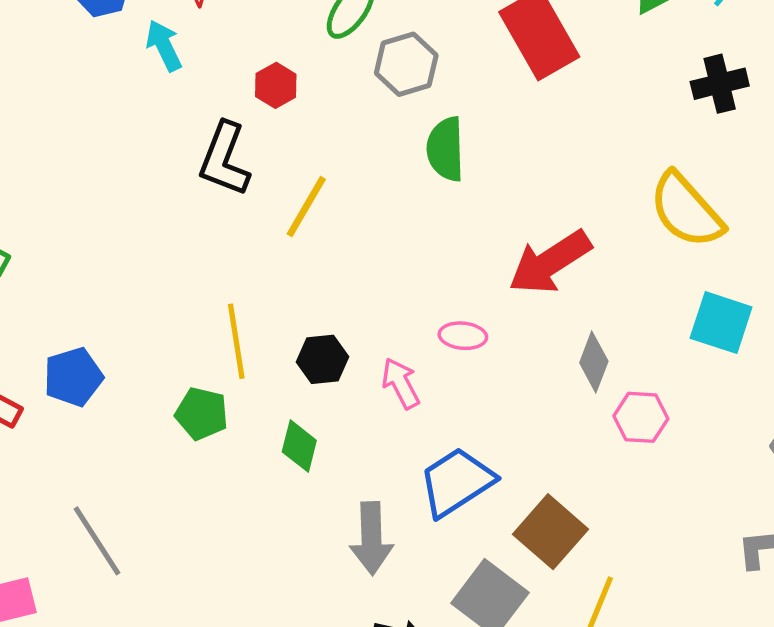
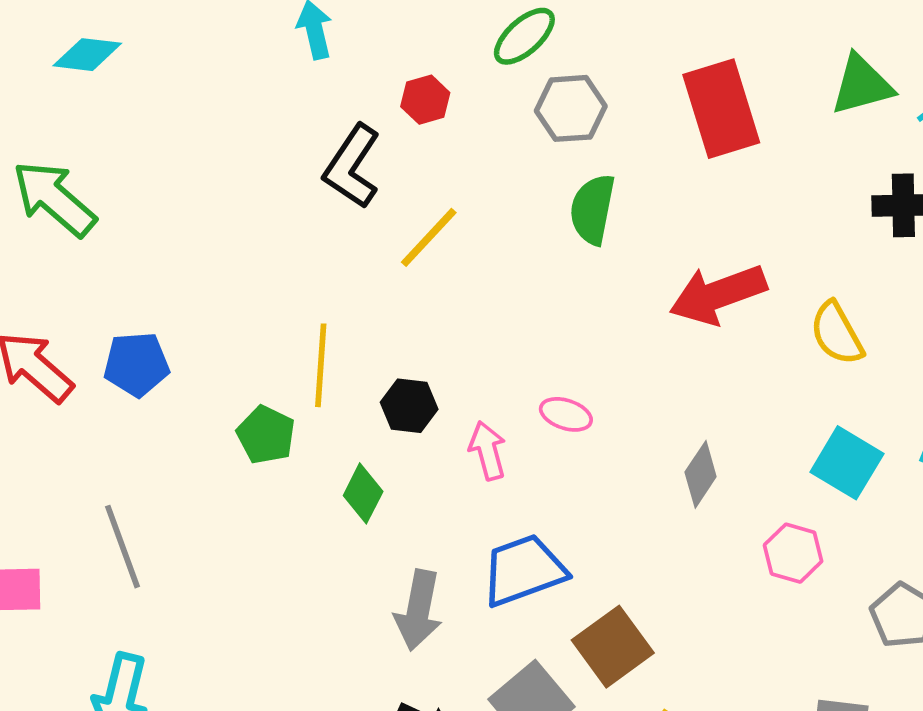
yellow semicircle: (686, 210) -> (837, 333), size x0.7
red arrow: (550, 262) -> (718, 294), moved
pink hexagon: (641, 417) -> (793, 553), moved

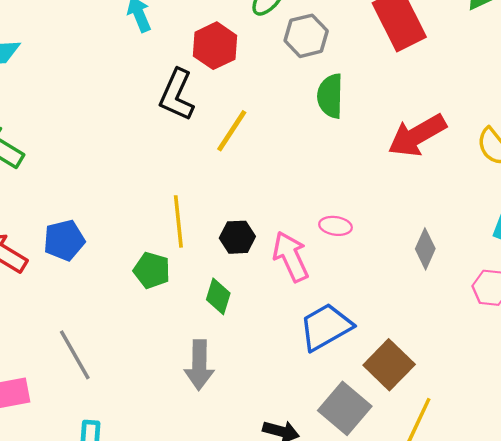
red hexagon: (425, 100) -> (215, 46), size x1.5
pink arrow: (488, 451) -> (291, 257), size x1.4
gray arrow: (418, 610) -> (199, 365), moved

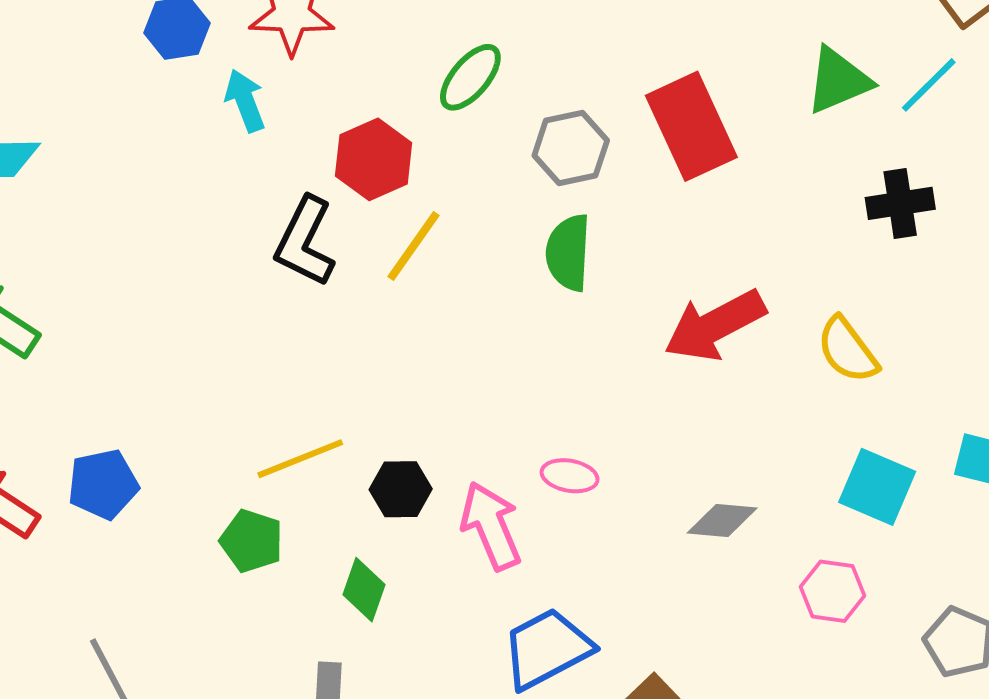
gray hexagon: (306, 36) -> (571, 148), moved
yellow line: (232, 131) -> (414, 246), moved
yellow line: (178, 221) -> (300, 459), turned 72
gray diamond: (425, 249) -> (722, 521), turned 69

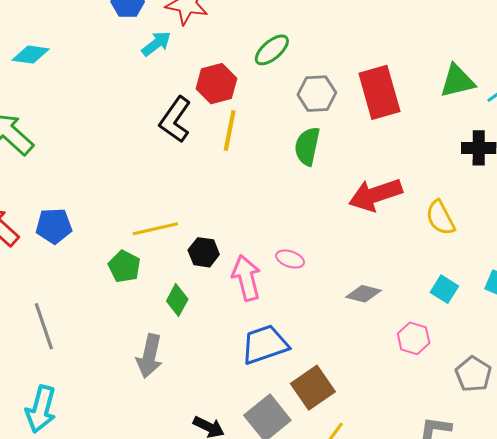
cyan arrow: (245, 101) -> (156, 44), turned 64
yellow line: (414, 246) -> (230, 131), turned -33
cyan square: (877, 487) -> (444, 289), size x0.7

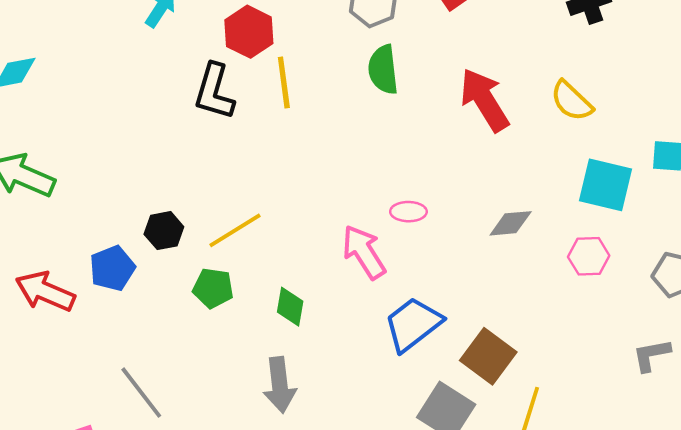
red arrow: (375, 195) -> (484, 100), turned 96
black hexagon: (204, 252) -> (164, 231), moved
cyan square: (444, 289) -> (606, 185), size x1.6

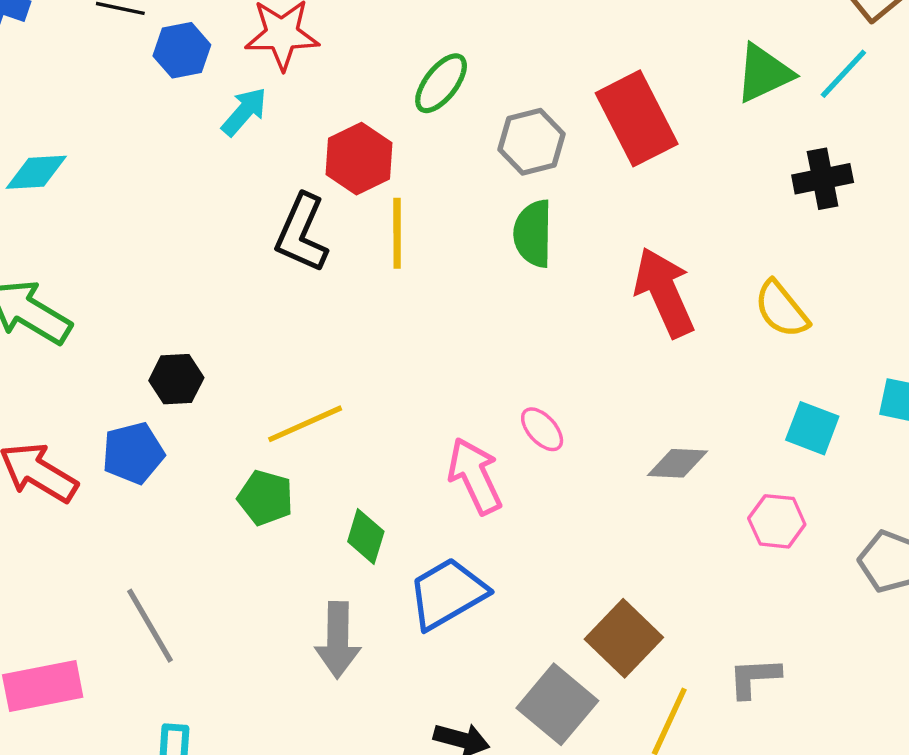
cyan square: (606, 185) -> (812, 428), size x0.7
pink ellipse: (408, 212) -> (542, 429), turned 40
black hexagon: (164, 231) -> (176, 379), moved
blue trapezoid: (413, 324) -> (447, 594), moved
gray L-shape: (651, 355) -> (754, 678), moved

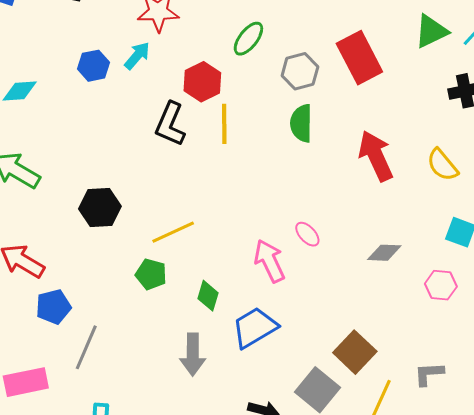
blue hexagon: (182, 50) -> (94, 66), moved
black hexagon: (176, 379) -> (100, 208), size x1.4
blue pentagon: (133, 453) -> (53, 307), moved
gray line: (150, 626) -> (86, 347), turned 54

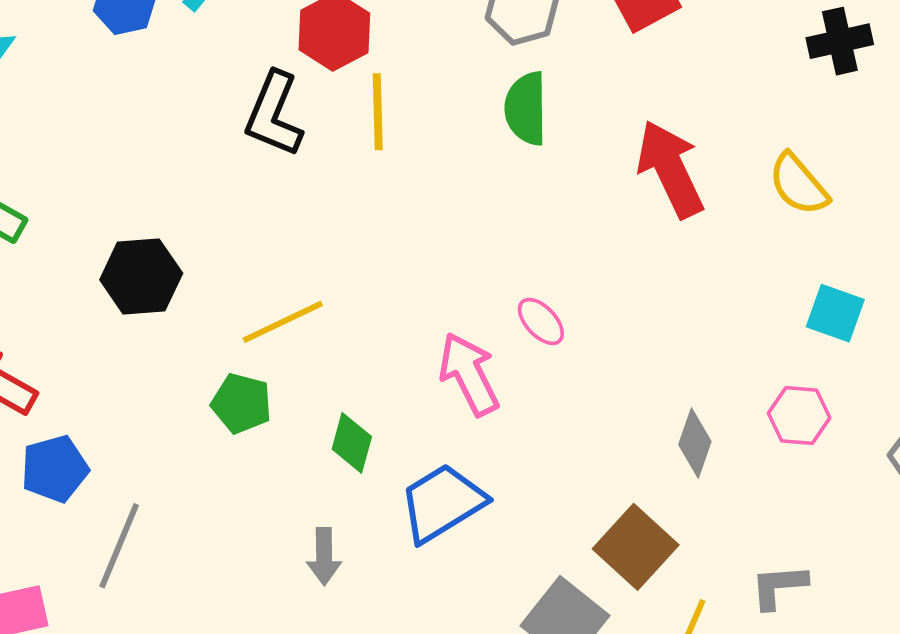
gray diamond: (384, 253) -> (695, 443), moved, turned -72
gray arrow: (193, 354) -> (324, 556), size x0.7

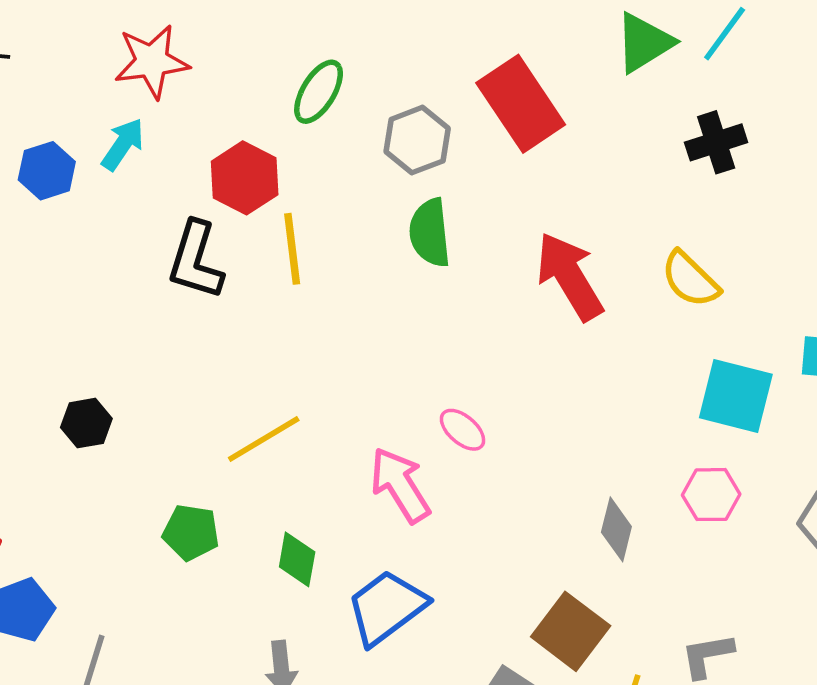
black hexagon: (141, 277) -> (86, 423), size x0.7
cyan square: (835, 313) -> (736, 396), size x1.4
yellow line: (283, 322) -> (264, 439), moved

